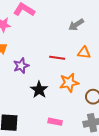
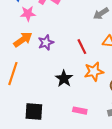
red line: (57, 58) -> (82, 47), turned 56
purple star: (21, 66) -> (46, 43), moved

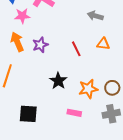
gray arrow: (101, 14) -> (95, 16), turned 49
orange arrow: (23, 40) -> (17, 42), turned -78
orange star: (94, 72) -> (88, 89), moved

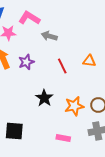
gray arrow: (95, 16) -> (49, 36), moved
pink rectangle: (74, 113) -> (63, 138), moved

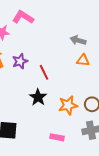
gray arrow: (49, 36) -> (78, 40), moved
red line: (62, 66) -> (44, 72), moved

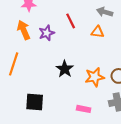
orange triangle: (83, 60) -> (98, 32), moved
red line: (44, 72) -> (71, 21), moved

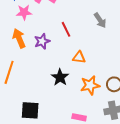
gray arrow: (105, 12) -> (100, 20), turned -140
orange triangle: (98, 32) -> (79, 57), moved

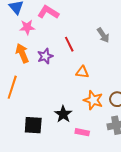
black star: (60, 77) -> (63, 114), moved
orange star: (90, 85) -> (93, 100), turned 30

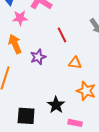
purple star: (45, 56) -> (38, 57), moved

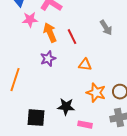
orange arrow: (15, 44) -> (50, 33), moved
black star: (56, 105) -> (66, 107), turned -30

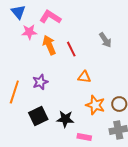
purple star: (48, 59) -> (40, 82), moved
black square: (36, 118) -> (38, 116), moved, turned -30

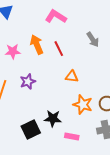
pink L-shape: (50, 17) -> (56, 17), moved
pink star: (29, 32) -> (13, 52), moved
black square: (38, 116) -> (31, 130), moved

